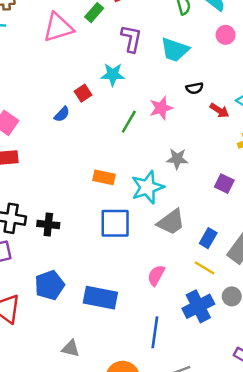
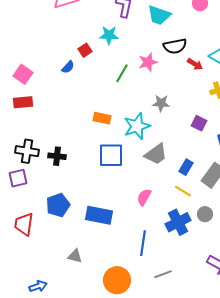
black semicircle: (195, 88) -> (175, 46), size x1.6

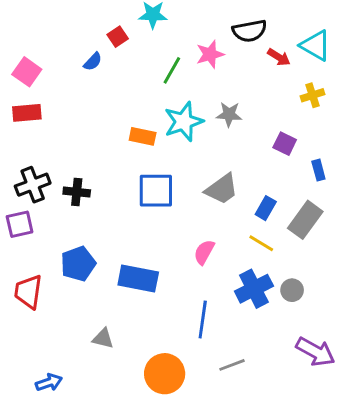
cyan star: (137, 126) -> (184, 122), moved
black cross: (27, 151) -> (33, 185), turned -30
gray circle: (205, 214) -> (292, 290), moved

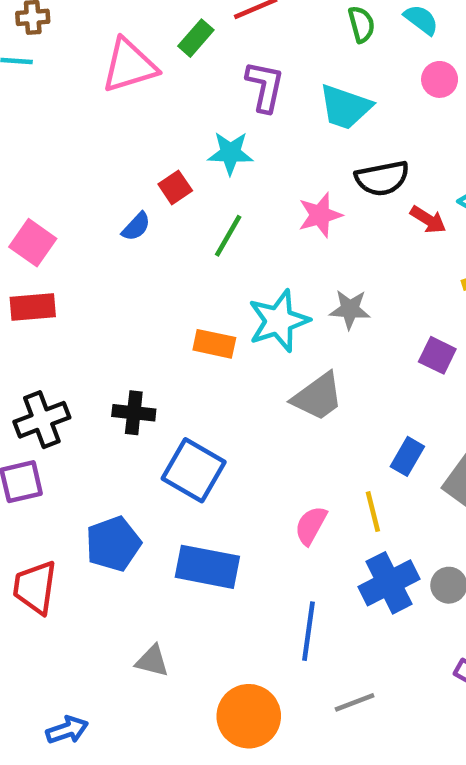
green line: (172, 70) -> (228, 236), moved
gray trapezoid: (222, 189) -> (318, 397), moved
blue square: (156, 191) -> (194, 470), moved, turned 30
black cross: (77, 192) -> (134, 413), moved
yellow line: (261, 243) -> (373, 512), moved, turned 45

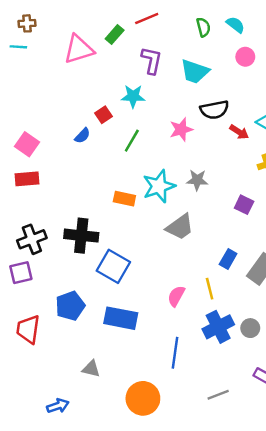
black cross: (134, 413) -> (81, 236), size x1.5
gray line: (355, 702) -> (218, 395), moved
blue arrow: (67, 730) -> (58, 406), moved

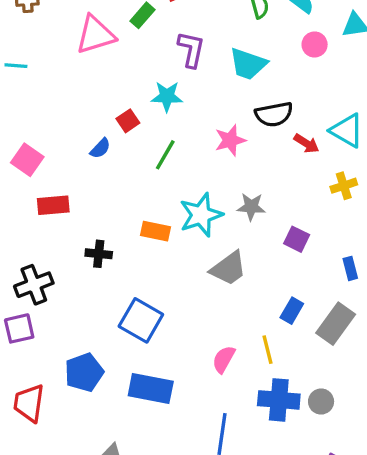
cyan line: (18, 47) -> (16, 66), moved
red rectangle: (27, 179) -> (53, 205), moved
purple square: (244, 205) -> (297, 239), moved
black cross: (81, 236) -> (99, 254), moved, size x0.6
blue cross: (218, 327) -> (279, 400), turned 32

